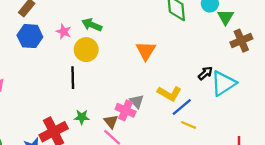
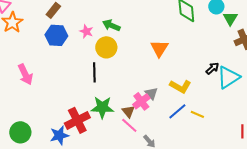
blue line: (182, 107) -> (177, 111), moved
pink cross: (126, 110) -> (141, 101), turned 30
green star: (82, 117) -> (102, 107), size x1.6

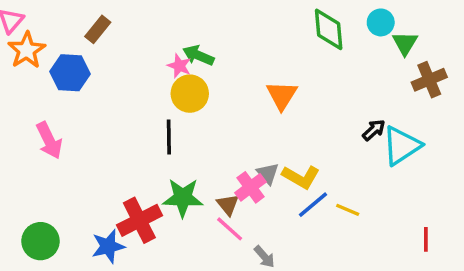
pink star: (86, 31) -> (179, 66), moved
blue hexagon: (56, 35) -> (70, 73), moved
yellow L-shape: (180, 86) -> (301, 177), moved

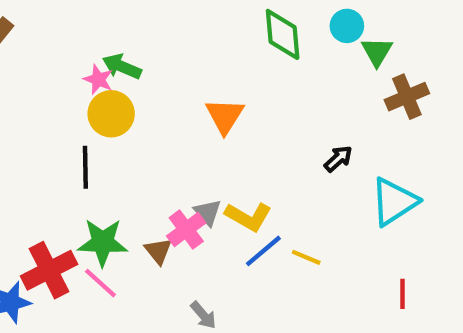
cyan triangle: (401, 146) -> (394, 202), moved
pink line: (230, 229) -> (100, 283), moved

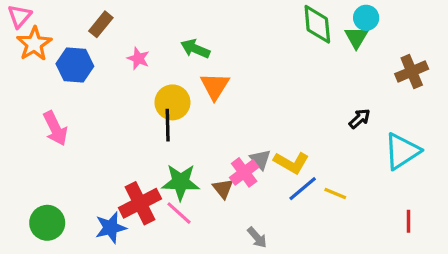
green triangle: (377, 52) -> (356, 37), moved
pink star: (98, 79) -> (138, 58), moved
yellow circle: (111, 114) -> (172, 102), moved
orange triangle: (225, 116) -> (215, 86), moved

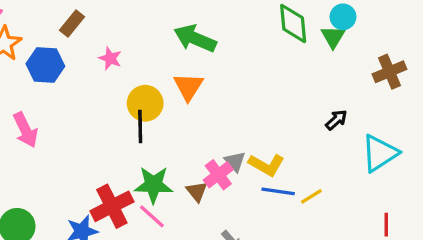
green arrow: (195, 49) -> (195, 38), moved, size x1.4
blue line: (303, 189) -> (278, 191), turned 48
yellow line: (335, 194) -> (311, 196), turned -55

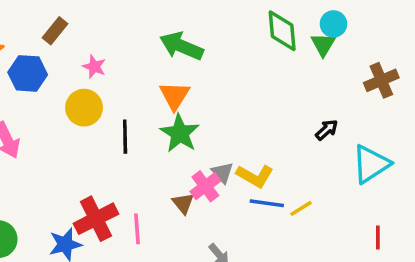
yellow circle: (145, 103) -> (84, 108), moved
green star: (153, 185) -> (180, 133), moved, turned 30
pink line: (152, 216) -> (137, 229), turned 44

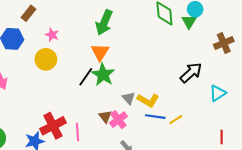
green arrow: (181, 46) -> (104, 23), turned -90
black arrow: (327, 130) -> (191, 73), size x1.6
black line: (125, 137) -> (86, 77), moved, turned 36
cyan triangle: (371, 164) -> (218, 93), size x0.7
pink cross: (205, 186) -> (118, 120), moved

